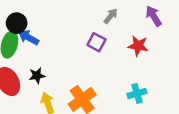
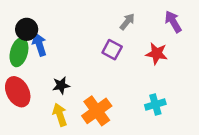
blue arrow: (29, 37) -> (39, 45), turned 42
black star: (37, 76) -> (61, 85), moved

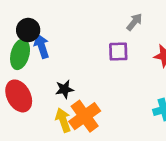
purple square: (112, 50) -> (118, 52), turned -30
orange cross: (97, 111) -> (85, 116), moved

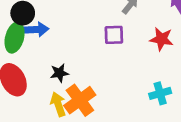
blue arrow: (42, 46) -> (36, 29), turned 105

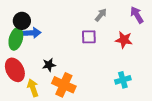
orange cross: (80, 100) -> (64, 85), turned -30
yellow arrow: (58, 104) -> (33, 88), moved

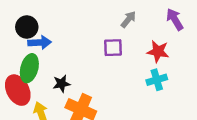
green ellipse: (16, 39) -> (29, 68), moved
cyan cross: (123, 80) -> (157, 80), moved

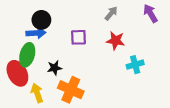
black circle: (27, 27) -> (41, 20), moved
purple square: (113, 48) -> (78, 37), moved
red star: (158, 51) -> (116, 41), moved

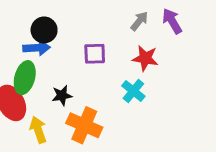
purple arrow: (150, 13) -> (172, 21), moved
cyan cross: (135, 65) -> (133, 91), moved, turned -35

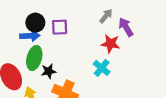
purple arrow: (172, 21) -> (126, 27), moved
purple square: (95, 54) -> (60, 27), moved
green ellipse: (25, 78) -> (34, 58), moved

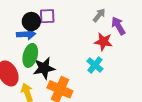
purple square: (60, 27) -> (47, 16), moved
black star: (49, 71) -> (44, 68), size x1.5

